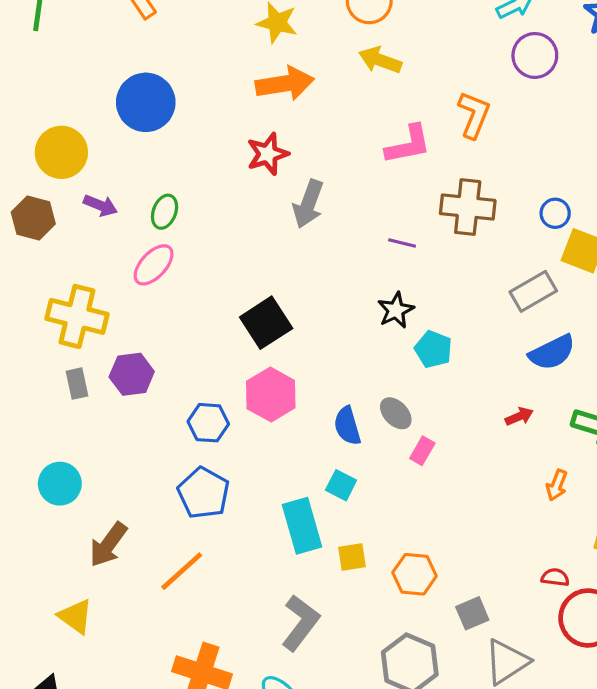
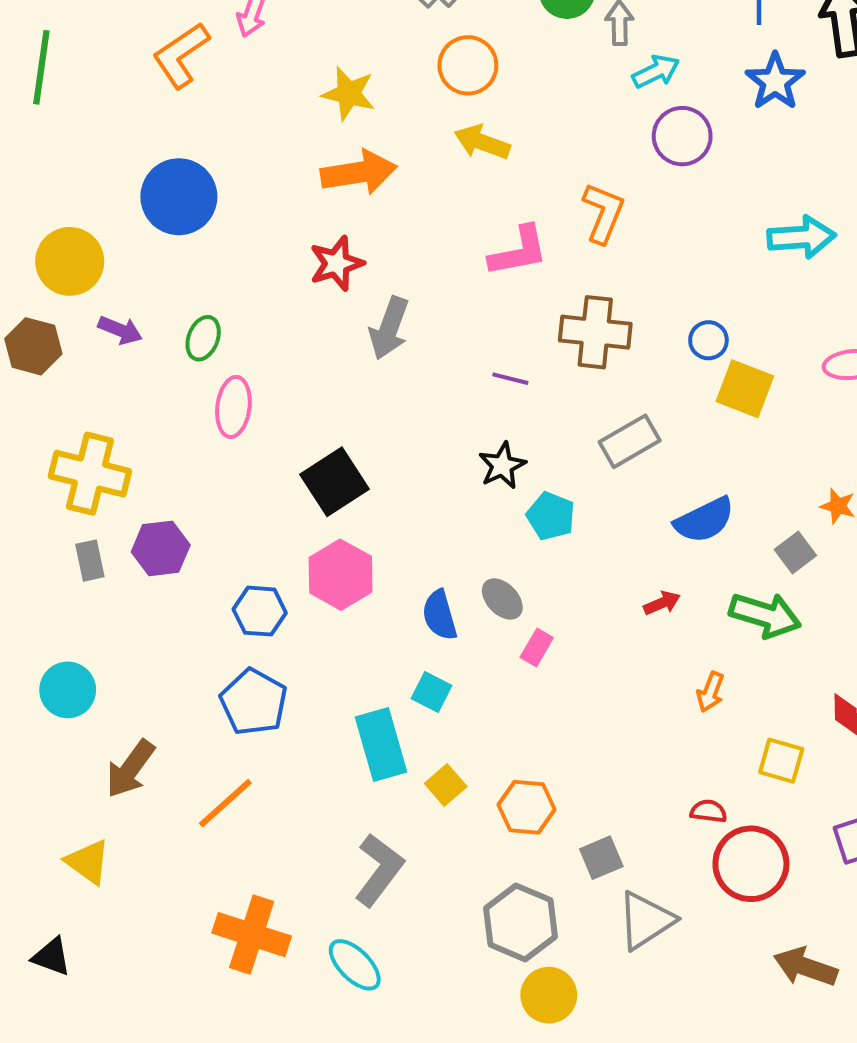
pink ellipse: (154, 265) -> (233, 407), moved, turned -36
gray rectangle: (533, 291) -> (630, 441), moved
yellow square: (352, 557) -> (446, 785), turned -32

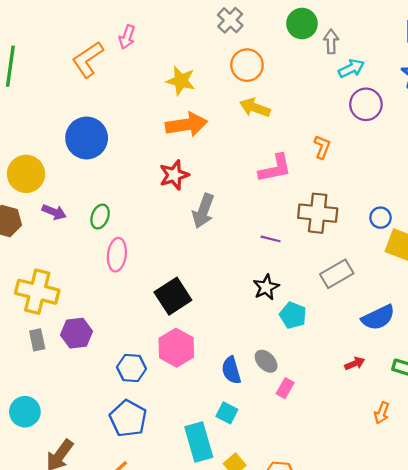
orange L-shape: (603, 213) -> (322, 147), size x0.7

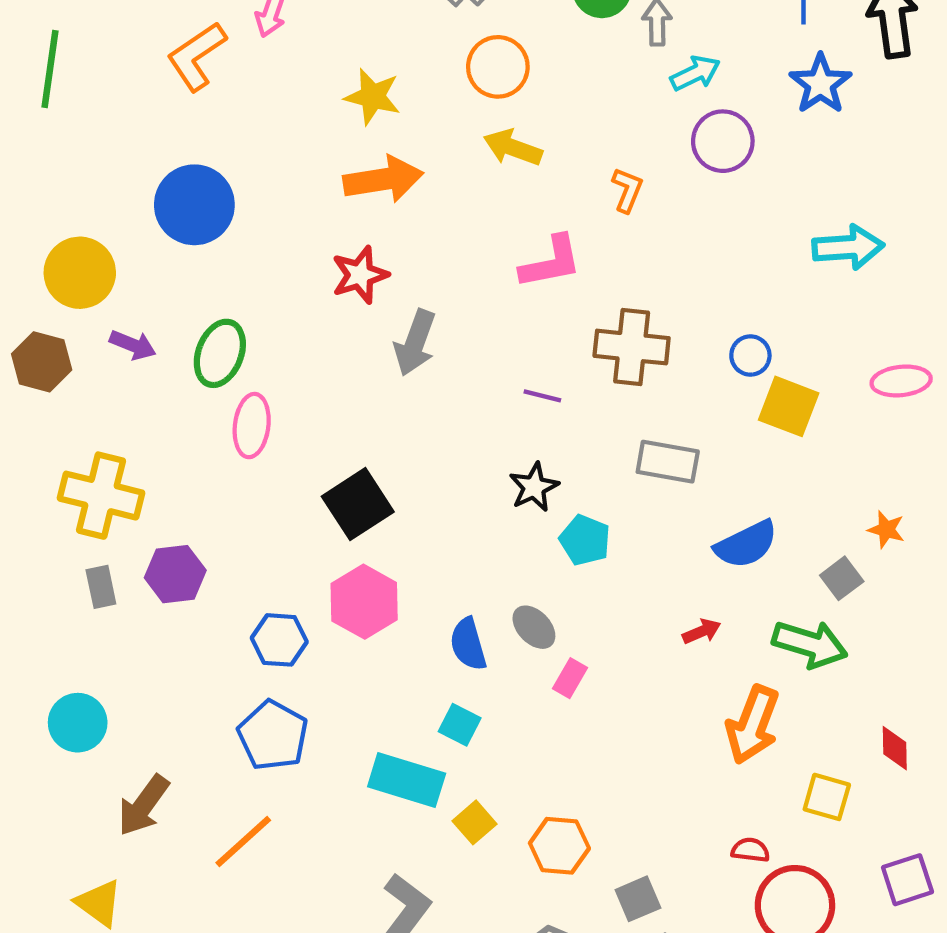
orange L-shape: (322, 147) -> (627, 190), moved
green ellipse: (100, 217) -> (220, 353), size x1.4
gray rectangle: (337, 274) -> (668, 462), turned 40
orange arrow: (382, 413) -> (753, 725), size x1.8
cyan rectangle: (199, 442) -> (407, 780), turned -57

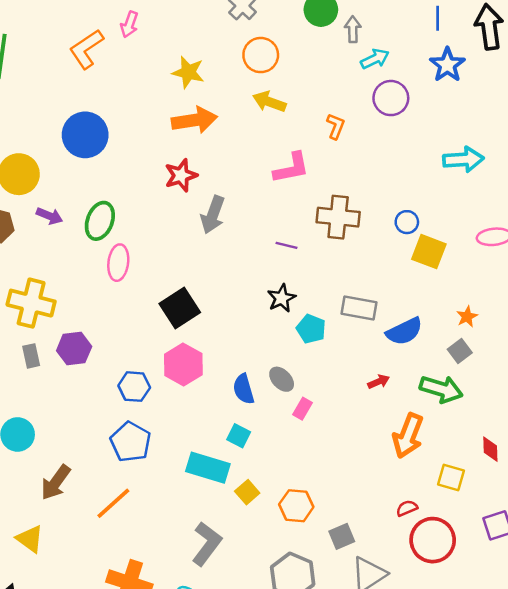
gray rectangle: (668, 462) -> (359, 308), moved
orange star: (886, 530) -> (467, 317), moved, turned 30
red semicircle: (750, 850) -> (407, 508), turned -30

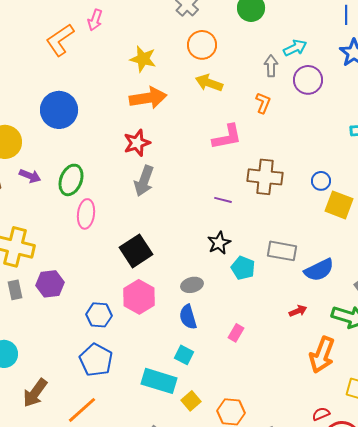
gray arrow: (353, 29) -> (271, 66), moved
gray arrow: (213, 215) -> (144, 181), moved
gray ellipse: (282, 379) -> (192, 285), moved, turned -60

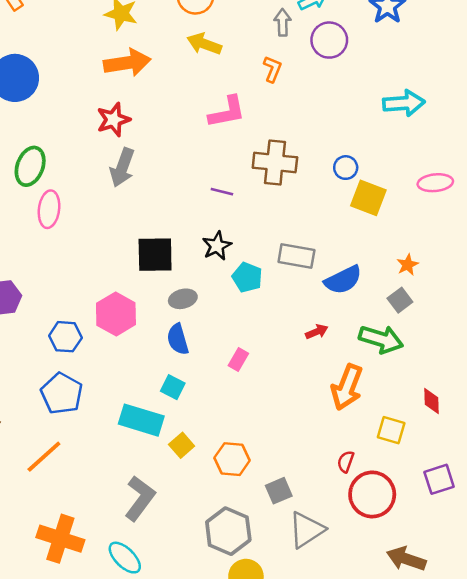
black square: (136, 251) -> (155, 255), moved, turned 32
red semicircle: (321, 414) -> (346, 462), turned -48

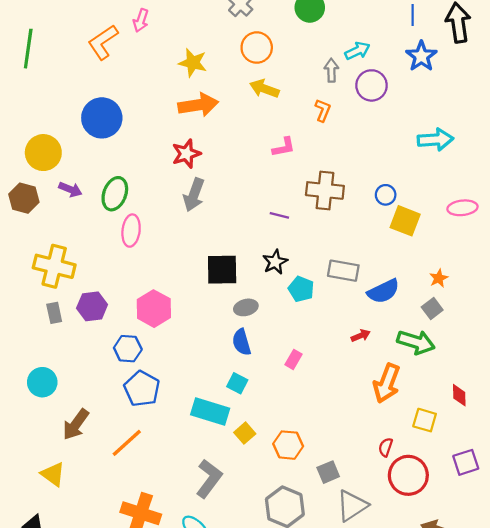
pink L-shape: (227, 112) -> (284, 147), size x0.7
pink hexagon: (116, 314) -> (154, 309), moved
blue hexagon: (65, 337) -> (128, 349), moved

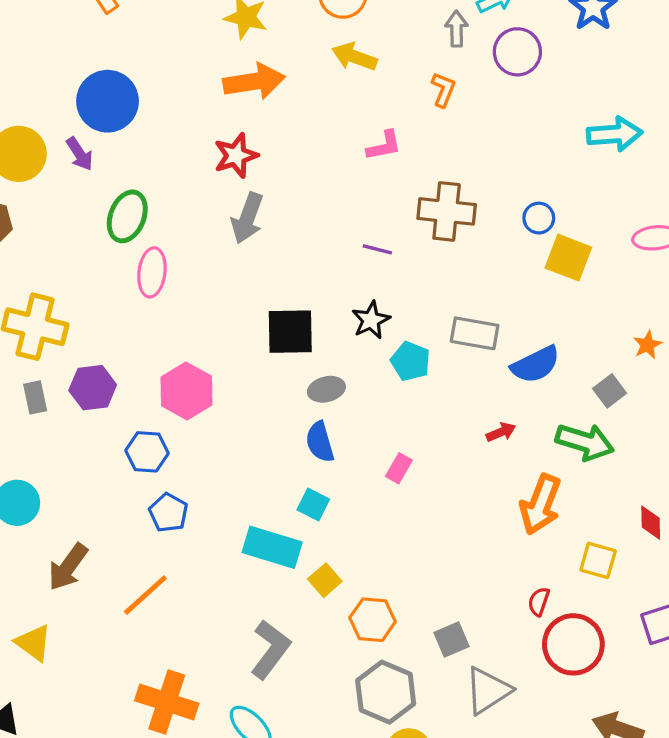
purple arrow: (70, 189) -> (80, 154), moved, turned 35
orange star: (439, 278) -> (647, 345), moved
blue pentagon: (142, 389) -> (168, 513), size x0.7
orange hexagon: (288, 445) -> (373, 620), moved

